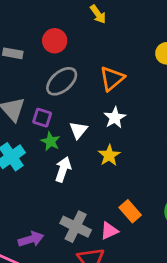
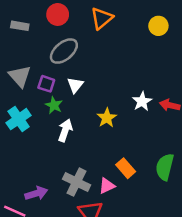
orange triangle: (112, 78) -> (102, 18), moved
white star: (115, 118) -> (142, 101), moved
white triangle: (78, 130) -> (75, 85), moved

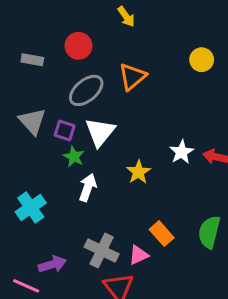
orange triangle: (102, 18) -> (132, 77), moved
white triangle: (75, 85) -> (100, 132), size x1.5
cyan cross: (19, 119) -> (31, 207), moved

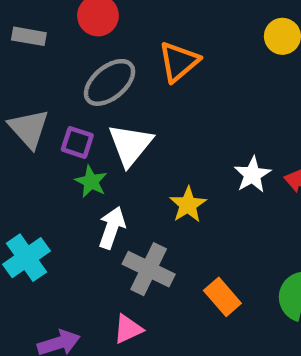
gray cross: (102, 251) -> (149, 269), moved
pink triangle: (139, 255) -> (128, 329), moved

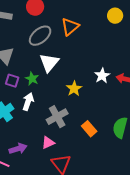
purple square: (77, 142) -> (12, 81), moved
white arrow: (112, 228) -> (28, 102), moved
gray cross: (149, 269) -> (57, 117), turned 35

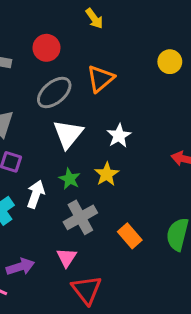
white star: (102, 76) -> (119, 136), moved
green star: (32, 79) -> (70, 179), moved
pink triangle: (48, 143) -> (67, 257), turned -32

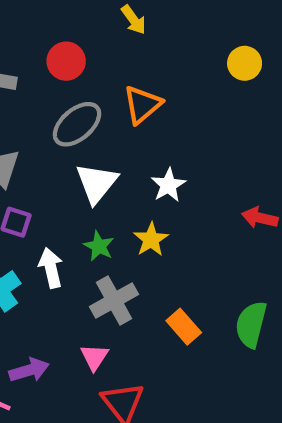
yellow circle: (170, 62) -> (245, 63), moved
white arrow: (36, 194) -> (51, 268), turned -32

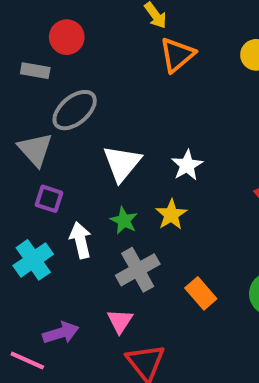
red circle: (66, 61) -> (67, 37), moved
orange triangle: (142, 105) -> (177, 55), moved
gray ellipse: (77, 124) -> (75, 110), moved

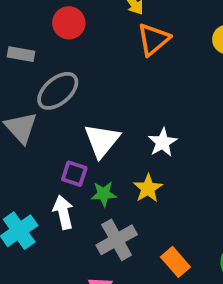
red circle: (67, 37) -> (69, 23), moved
purple square: (49, 199) -> (74, 174), moved
green star: (124, 220) -> (104, 194), turned -30

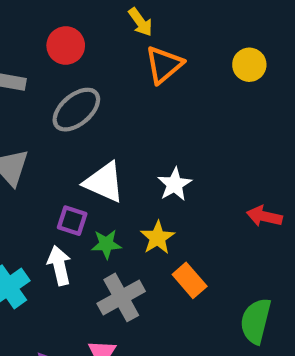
gray ellipse: (58, 91) -> (76, 110), moved
white triangle: (102, 141) -> (104, 182), turned -45
orange rectangle: (175, 262) -> (190, 280), moved

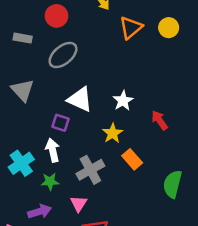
orange triangle: (164, 65) -> (131, 28), moved
red arrow: (264, 216) -> (160, 120), moved, turned 42
green star: (106, 244) -> (50, 181), moved

